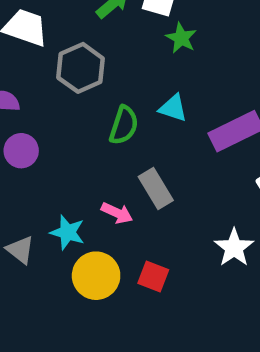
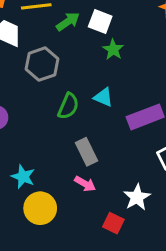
pink arrow: (117, 213) -> (85, 184), moved
red square: (153, 276) -> (113, 223), moved

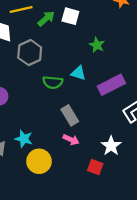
green star: (113, 49) -> (97, 45), moved
green semicircle: (68, 106) -> (53, 82), turned 78

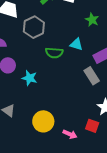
gray rectangle: (70, 115) -> (92, 76), moved
cyan star: (24, 139) -> (29, 78), moved
pink arrow: (71, 140) -> (70, 134), moved

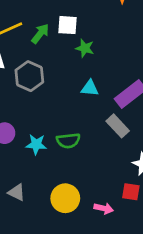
green star: (92, 20) -> (85, 48), moved
green semicircle: (54, 53) -> (68, 141), moved

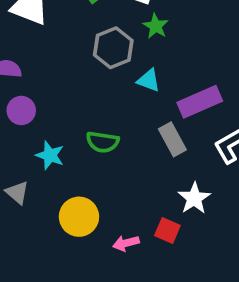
gray hexagon: (29, 76) -> (113, 48), moved
cyan star: (36, 144) -> (50, 155), moved
pink arrow: (104, 208) -> (126, 243), turned 138

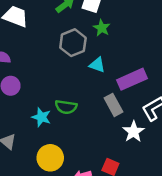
cyan star: (50, 155) -> (41, 117), moved
white star: (194, 198) -> (134, 132), moved

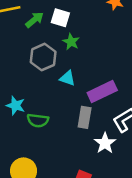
gray rectangle: (113, 105) -> (85, 117), turned 40
cyan star: (41, 117) -> (16, 105), moved

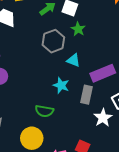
cyan star: (16, 105) -> (61, 85), moved
green semicircle: (38, 120) -> (44, 111), moved

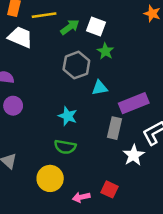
cyan triangle: (73, 60) -> (100, 88), turned -32
cyan star: (61, 85) -> (68, 116), moved

